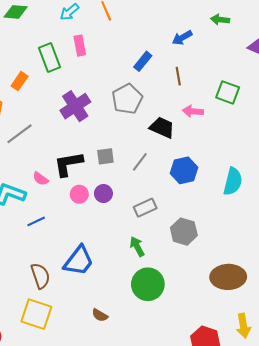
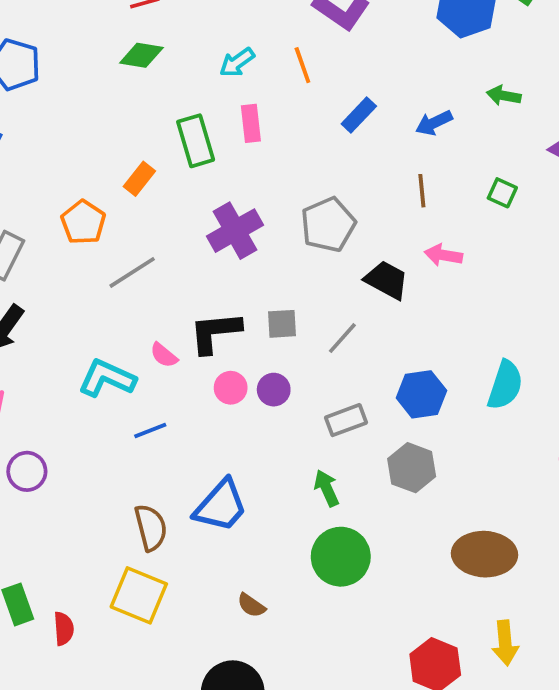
blue rectangle: (143, 61) -> (359, 115), moved
green square: (228, 92) -> (502, 193), moved, size x0.7
blue hexagon: (184, 170) -> (421, 394), moved

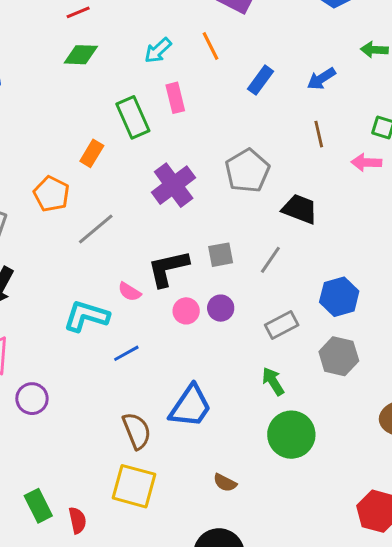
pink arrow: (443, 255) -> (366, 162), moved

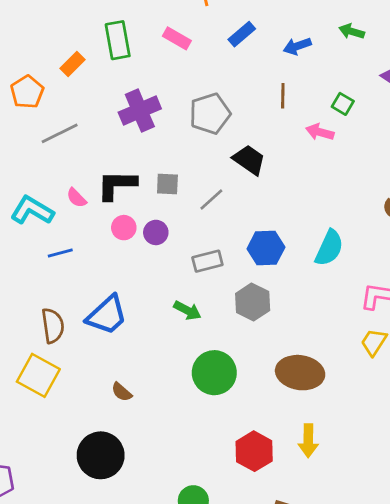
pink rectangle: (175, 98) -> (177, 38), moved, turned -60
green arrow: (273, 381) -> (187, 310), turned 136
green circle: (291, 435) -> (214, 373), moved

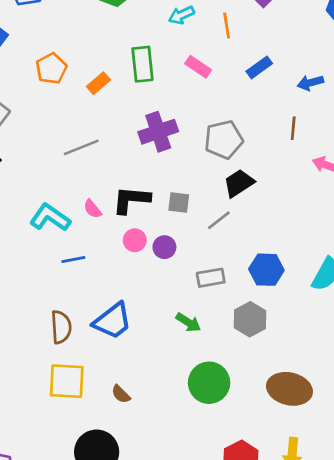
orange pentagon: (27, 92) -> (51, 68), moved
black trapezoid: (249, 160) -> (239, 183), moved, turned -72
yellow square: (38, 375) -> (67, 381), moved, turned -30

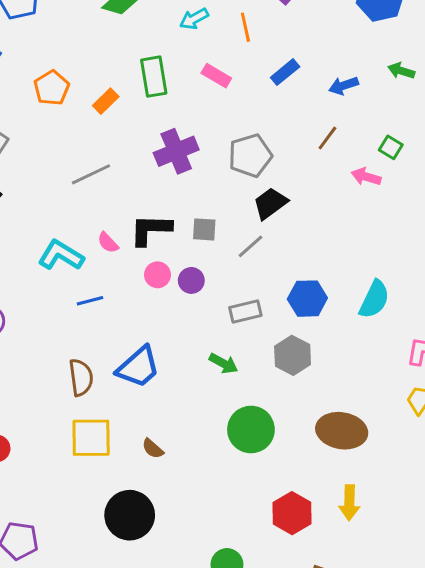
brown line: (293, 128) -> (327, 138), turned 35

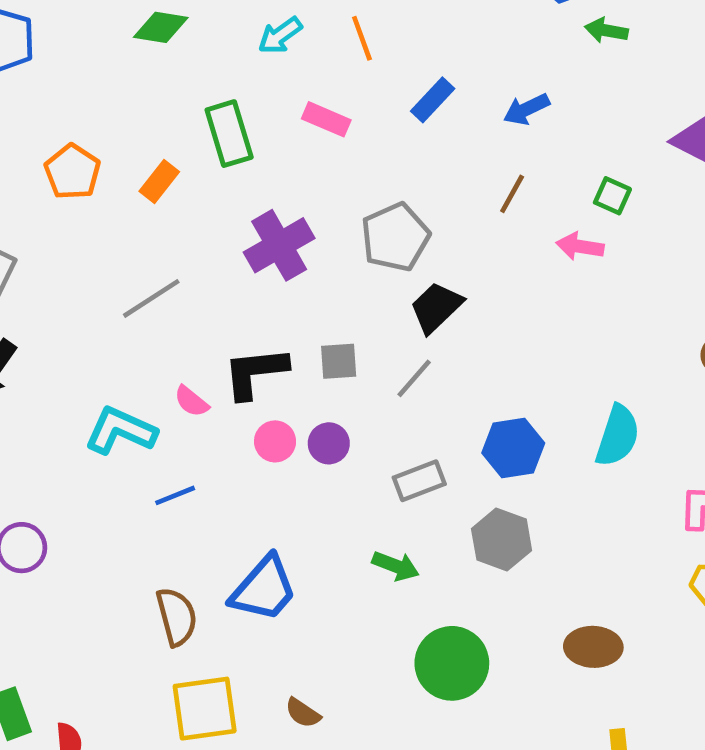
green arrow: (401, 71) -> (606, 31), moved
brown ellipse: (342, 431) -> (593, 647), size x0.7

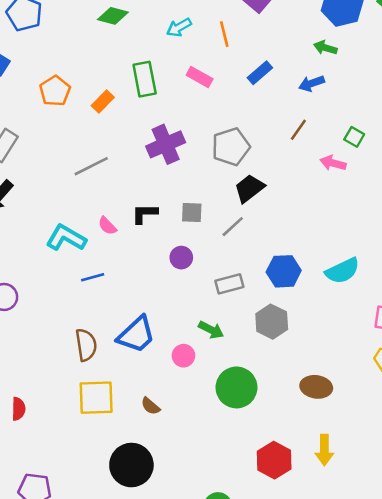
green arrow: (606, 31) -> (325, 48), moved
black L-shape: (255, 372) -> (145, 214), size x0.7
cyan semicircle: (618, 436) -> (343, 271), turned 40
pink circle: (275, 441) -> (183, 356), moved

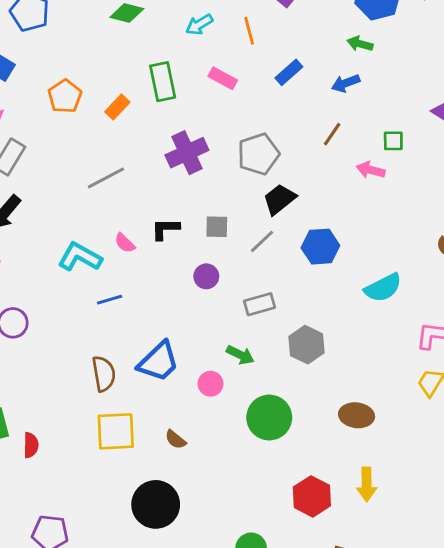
green square: (354, 137) -> (393, 141), turned -30
blue hexagon: (284, 271) -> (320, 247), moved

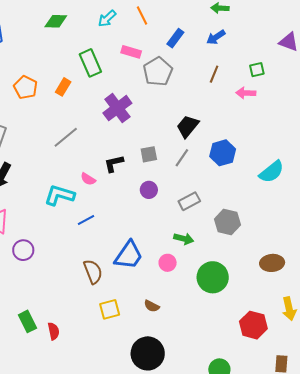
gray pentagon: (258, 154) -> (158, 72), moved
yellow square: (116, 431) -> (110, 309), size x0.7

